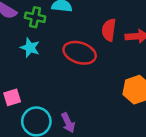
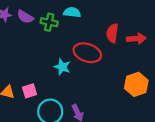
cyan star: (30, 48) -> (62, 67), moved

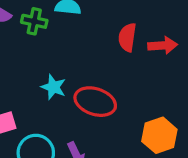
red ellipse: (87, 53) -> (95, 102), moved
orange hexagon: (136, 84) -> (159, 135), moved

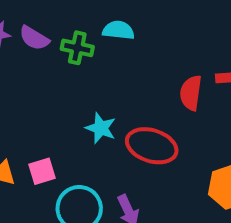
red semicircle: (127, 37) -> (191, 93), moved

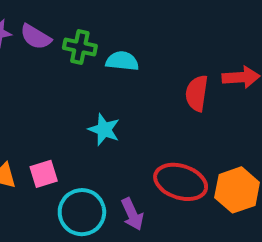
cyan semicircle: (118, 30) -> (122, 61), moved
red ellipse: (152, 146) -> (181, 182), moved

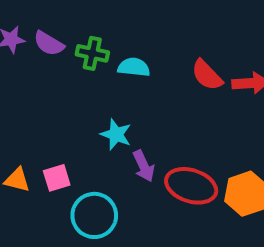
red semicircle: (197, 93) -> (207, 75), moved, turned -52
purple arrow: (132, 214) -> (144, 166), moved

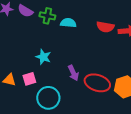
red semicircle: (207, 75) -> (105, 27), turned -36
cyan star: (116, 134) -> (43, 57), moved

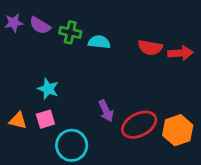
cyan star: (43, 57) -> (48, 89), moved
red ellipse: (97, 83) -> (139, 125), turned -45

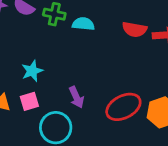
cyan star: (48, 89) -> (32, 71), turned 30
purple arrow: (106, 111) -> (76, 97), moved

